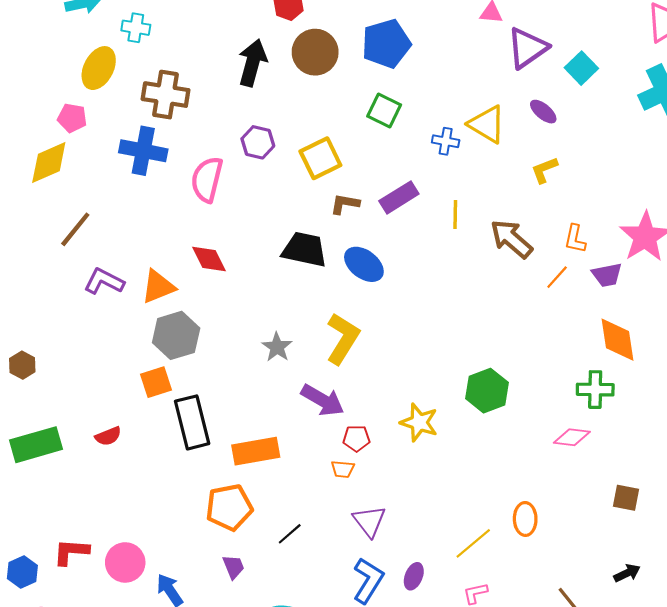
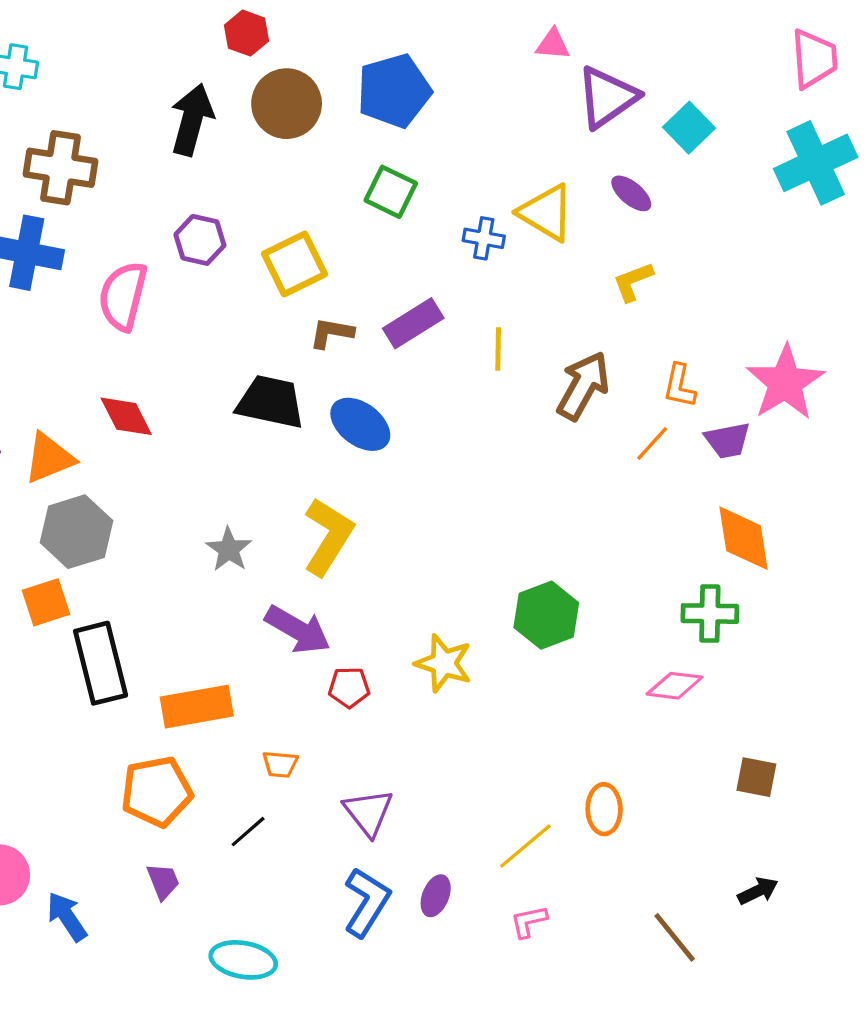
brown arrow: (511, 239) -> (583, 386), turned 78
orange trapezoid: (343, 469) -> (280, 764), moved

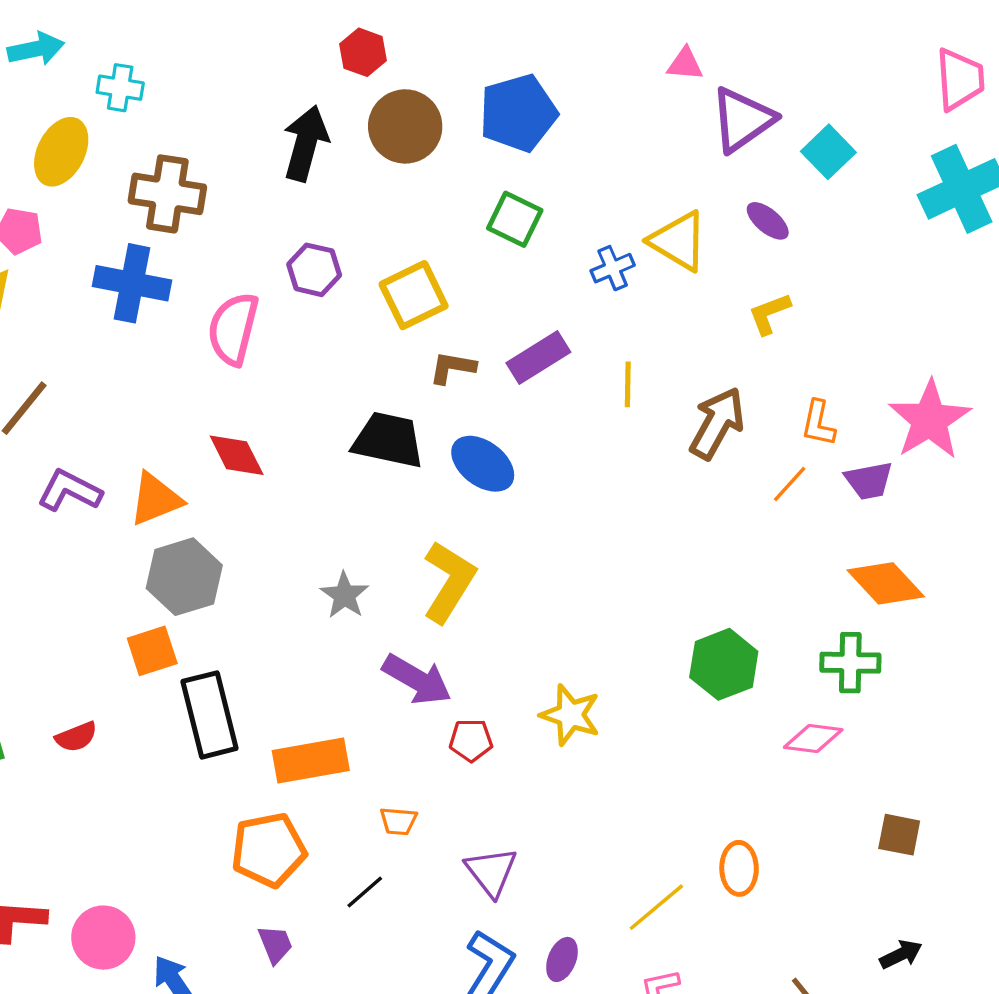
blue cross: (484, 238) -> (613, 268), turned -33
orange diamond: (744, 538) -> (886, 583), turned -34
green hexagon: (546, 615) -> (724, 664), moved

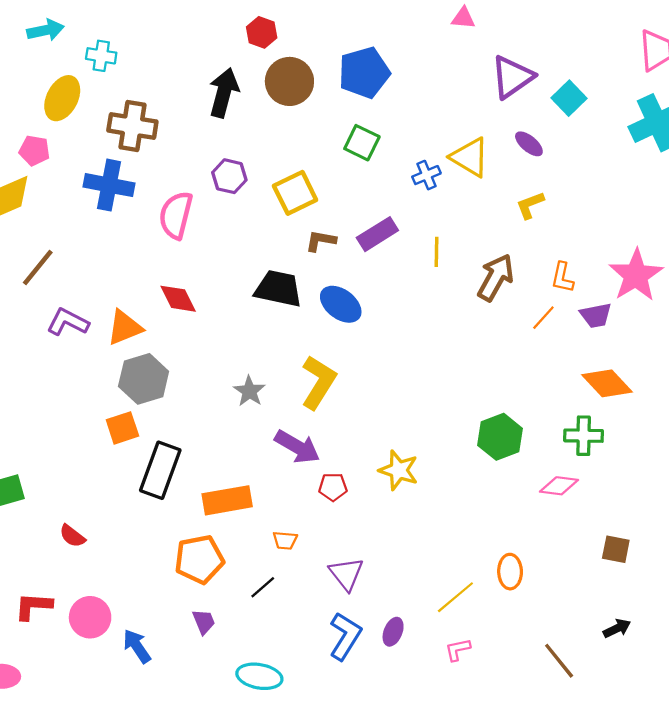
pink triangle: (685, 64) -> (463, 18), moved
black rectangle: (210, 715) -> (160, 470), turned 34
red semicircle: (76, 737) -> (72, 536), moved, turned 60

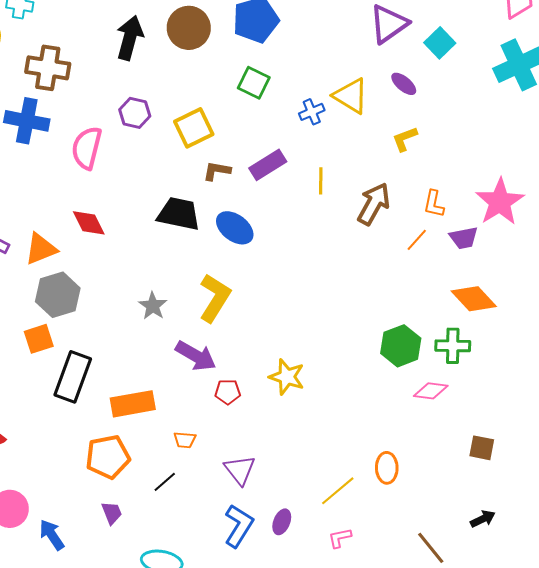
green hexagon: (500, 437) -> (401, 346), moved

